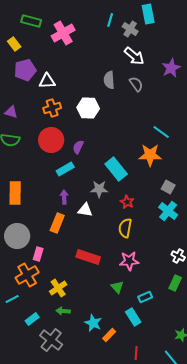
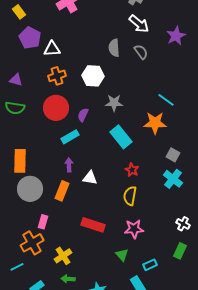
purple pentagon: (25, 70) -> (30, 38), turned -30
gray star: (99, 189) -> (114, 103), moved
gray circle: (17, 236) -> (30, 189), moved

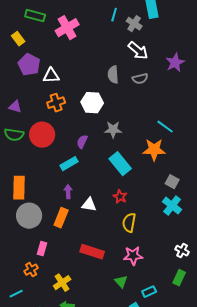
gray semicircle: (141, 52) -> (140, 79), turned 112
red circle: (56, 108) -> (42, 135), moved
red star: (132, 170) -> (120, 197), moved
orange cross: (32, 243) -> (31, 270), size x0.6

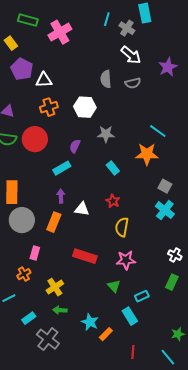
cyan rectangle: (120, 164) -> (113, 168), size x0.6

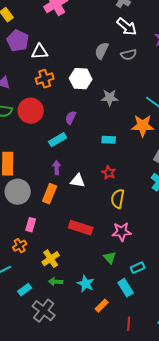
gray semicircle: (106, 79) -> (102, 51), turned 30
gray star: (106, 134) -> (110, 98), moved
cyan rectangle: (113, 168) -> (109, 140), turned -48
cyan star: (90, 322) -> (86, 284), moved

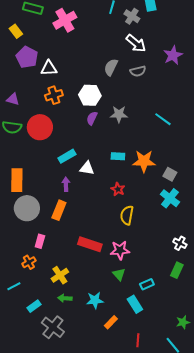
purple semicircle: (71, 118) -> (92, 118), moved
orange star: (143, 126) -> (144, 161), moved
white triangle: (78, 181) -> (87, 168), moved
pink star: (122, 232) -> (120, 250), moved
cyan star: (86, 284) -> (95, 300), turned -30

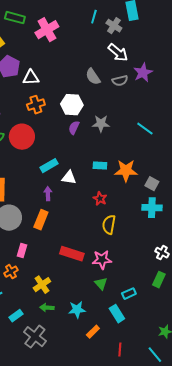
purple star: (173, 55) -> (143, 73), moved
gray semicircle: (111, 67) -> (93, 77), turned -60
cyan cross: (170, 198) -> (152, 208), turned -36

